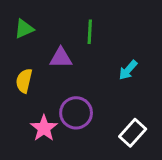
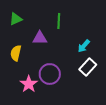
white rectangle: (133, 133) -> (88, 67), moved

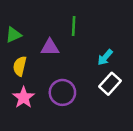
green triangle: (16, 19) -> (13, 35), moved
pink star: (29, 84) -> (24, 97), moved

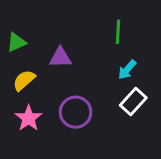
green line: (74, 26) -> (118, 32), moved
yellow semicircle: (20, 66) -> (24, 80), turned 36

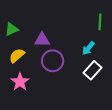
green line: (118, 32) -> (100, 22), moved
purple circle: (76, 112) -> (53, 61), moved

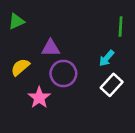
green triangle: (12, 29) -> (16, 21), moved
pink star: (20, 82) -> (39, 98), moved

